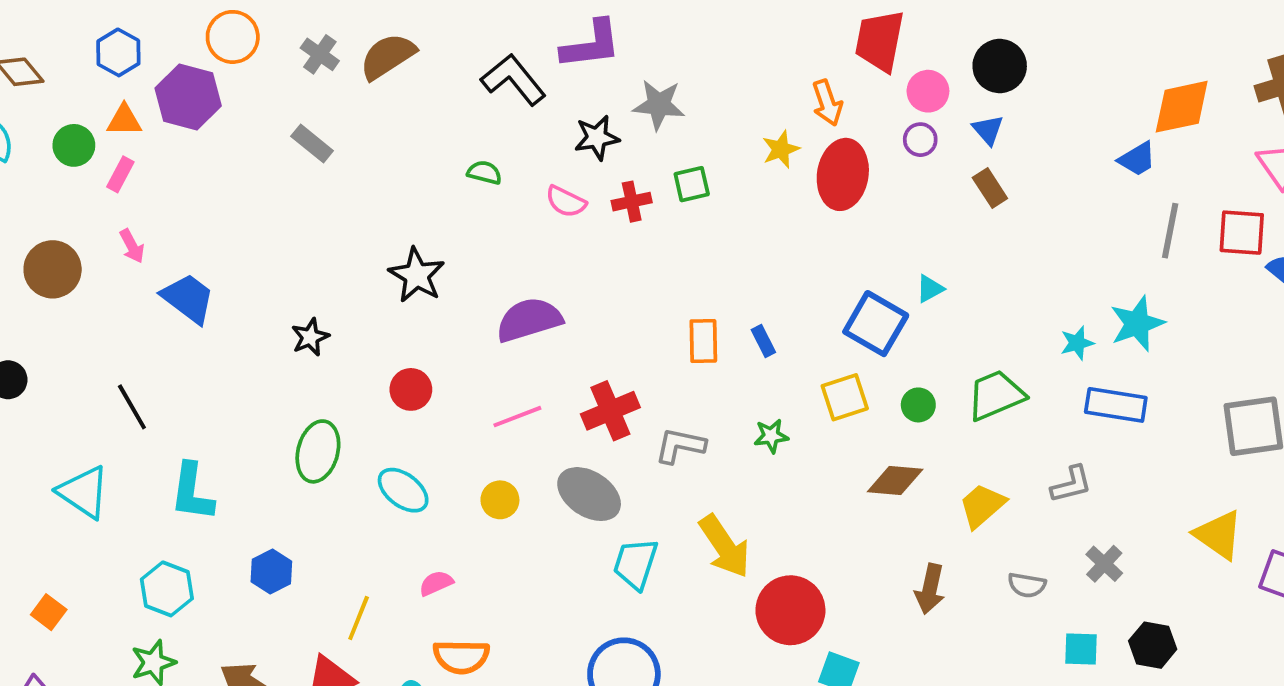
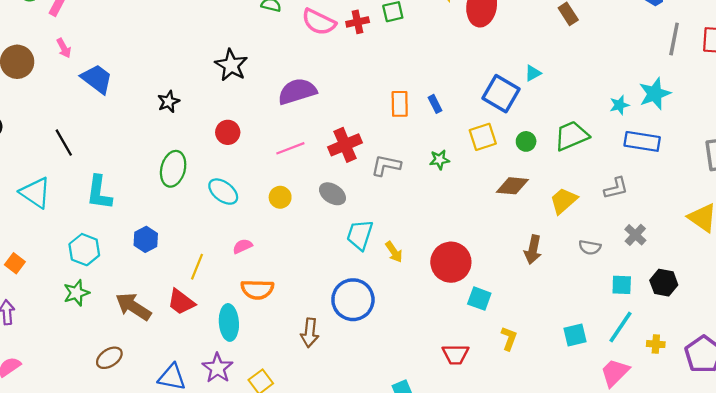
pink semicircle: (566, 202) -> (319, 22), size x1.4
gray ellipse: (589, 494) -> (332, 194), size x0.7
yellow arrow: (725, 546) -> (394, 252), moved, size x0.6

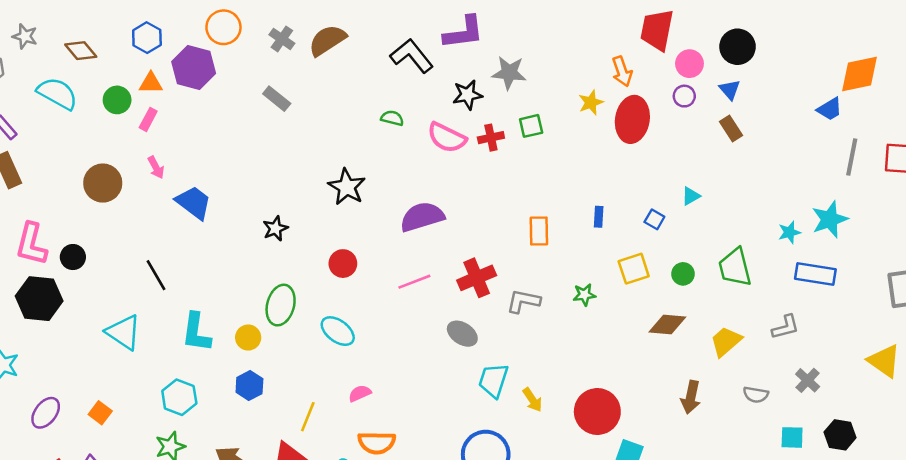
blue square: (501, 94) -> (654, 219), size x0.5
blue rectangle: (435, 104) -> (599, 217), moved, turned 30
green trapezoid: (572, 136) -> (735, 267), turned -81
yellow circle: (280, 197) -> (248, 338), moved

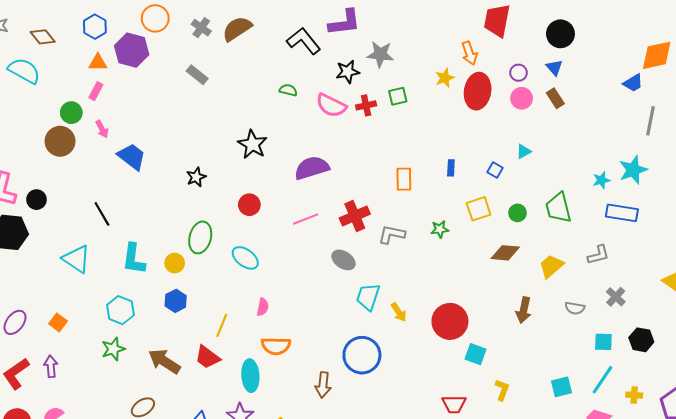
pink circle: (689, 64) -> (522, 98), moved
green circle: (117, 100) -> (71, 113), moved
pink semicircle: (360, 393) -> (263, 307), turned 126

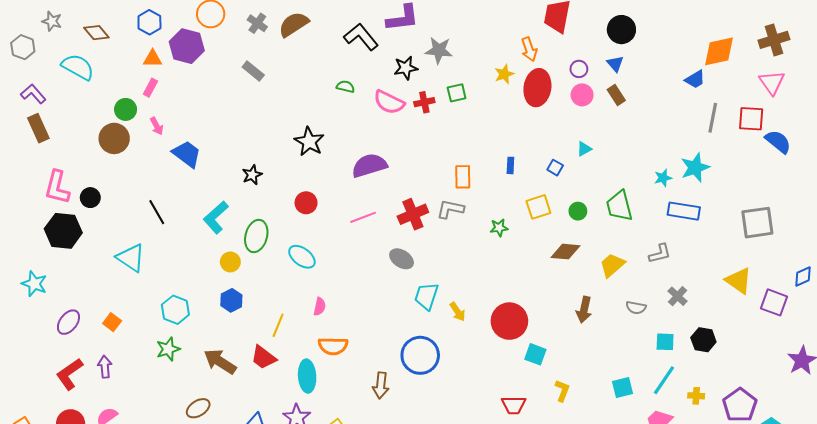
gray L-shape: (392, 234) -> (450, 209), moved
cyan L-shape: (134, 259) -> (216, 217), moved, turned 40

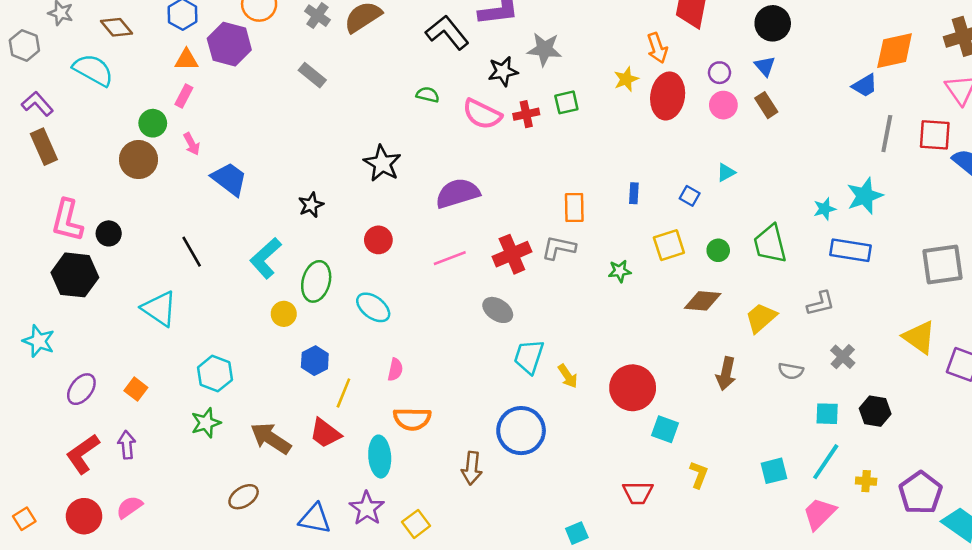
blue hexagon: (231, 300) -> (315, 361), moved

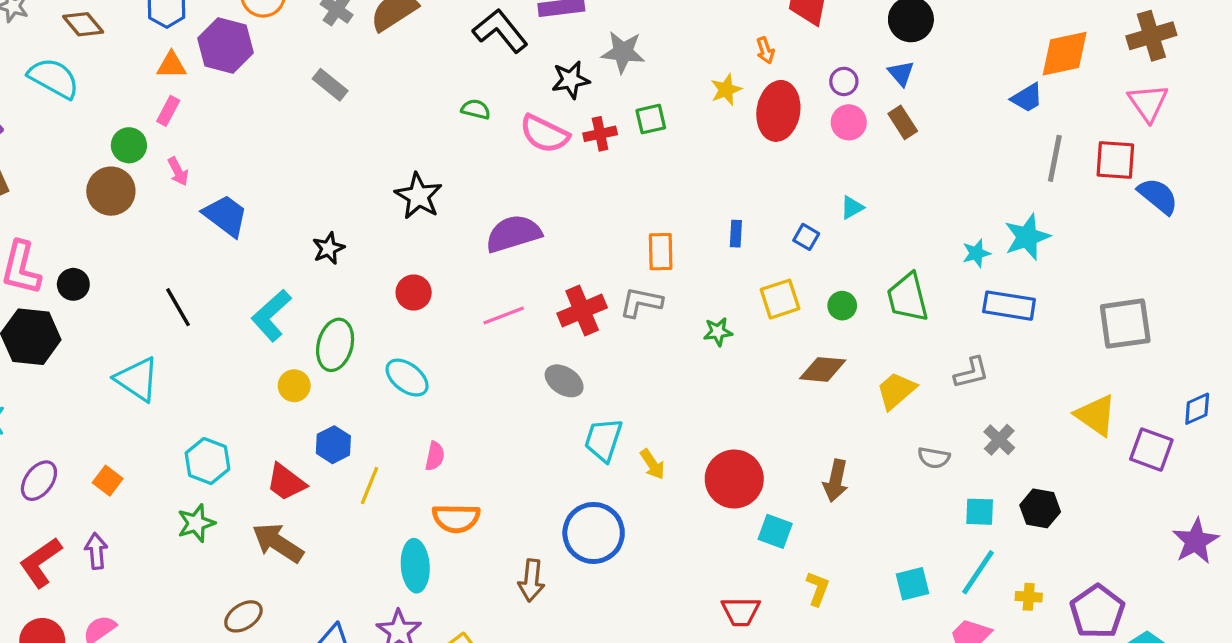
orange arrow: (657, 48) -> (765, 50), size x0.7
brown arrow: (726, 374) -> (836, 481), moved
red trapezoid: (325, 433) -> (286, 482), moved

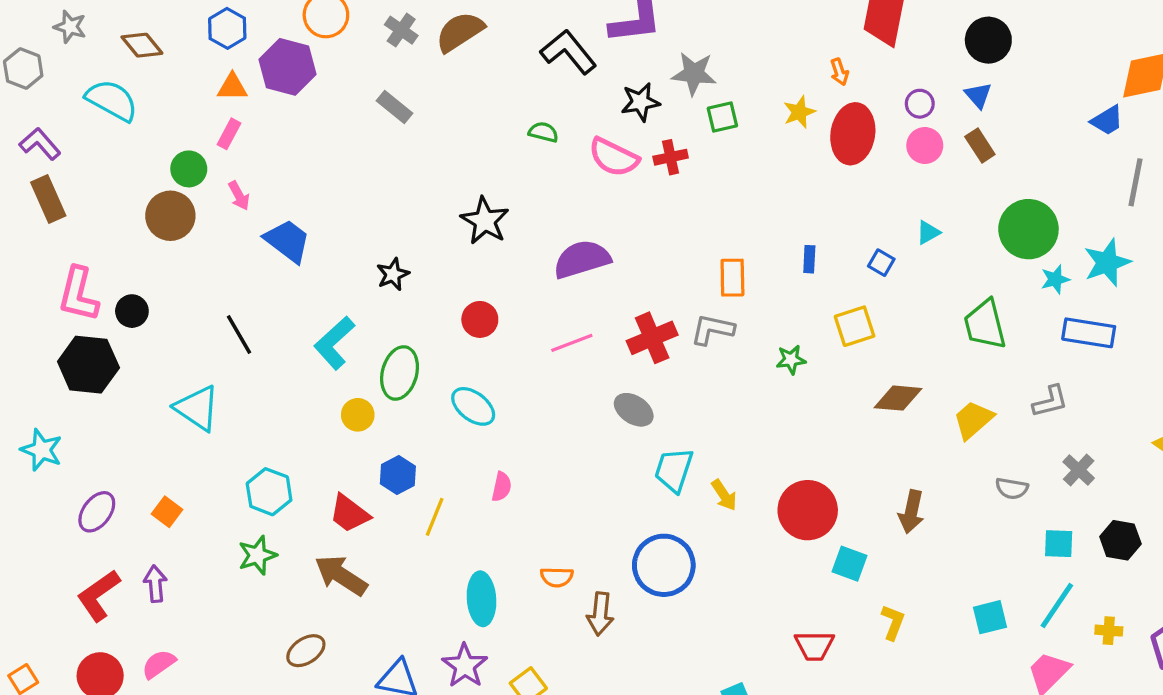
green square: (651, 119) -> (722, 117), moved
green circle: (842, 306) -> (1028, 229), moved, size x2.0
orange semicircle: (456, 518) -> (557, 577), moved, size x0.7

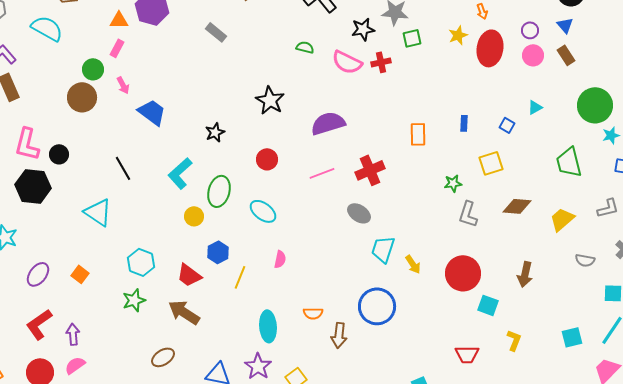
gray L-shape: (712, 329) -> (468, 214), moved, turned -84
purple arrow: (155, 584) -> (73, 334), moved

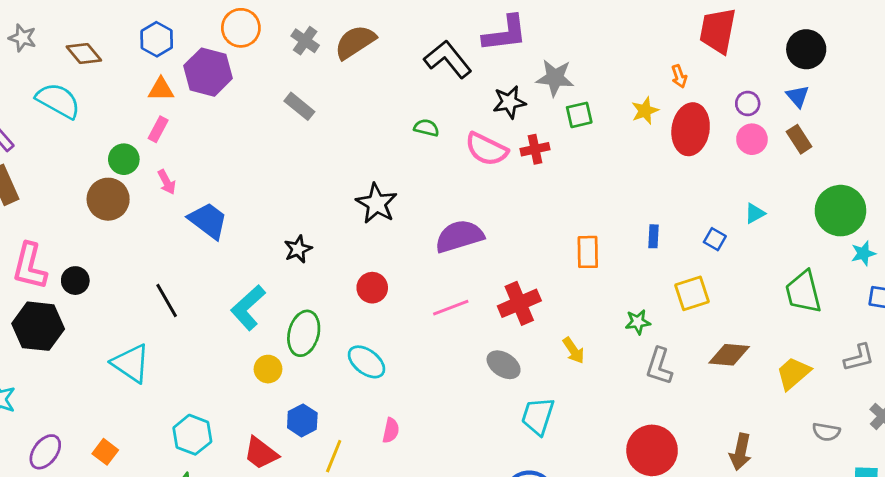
yellow arrow: (413, 264) -> (574, 350), moved

